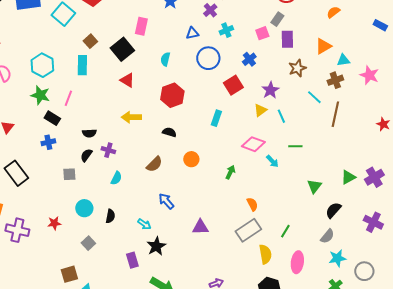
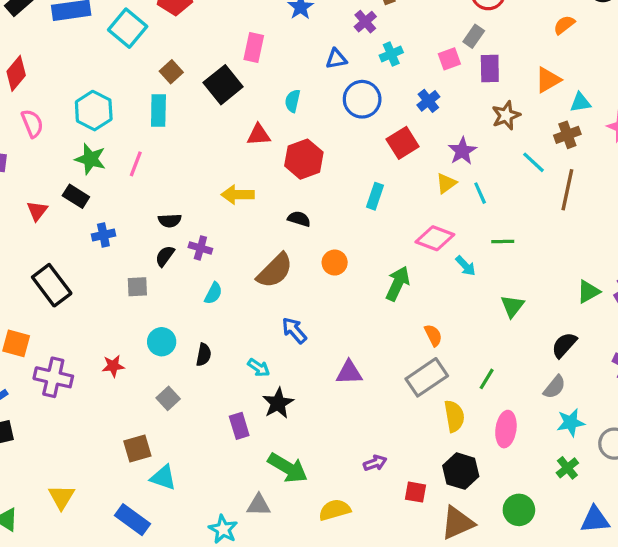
red triangle: (127, 80) -> (259, 135), moved, turned -35
black rectangle: (52, 118) -> (76, 196), moved
brown semicircle: (154, 164) -> (275, 271), size x1.4
green arrow: (230, 172) -> (398, 284), size x1.5
green triangle: (314, 186) -> (512, 306), moved

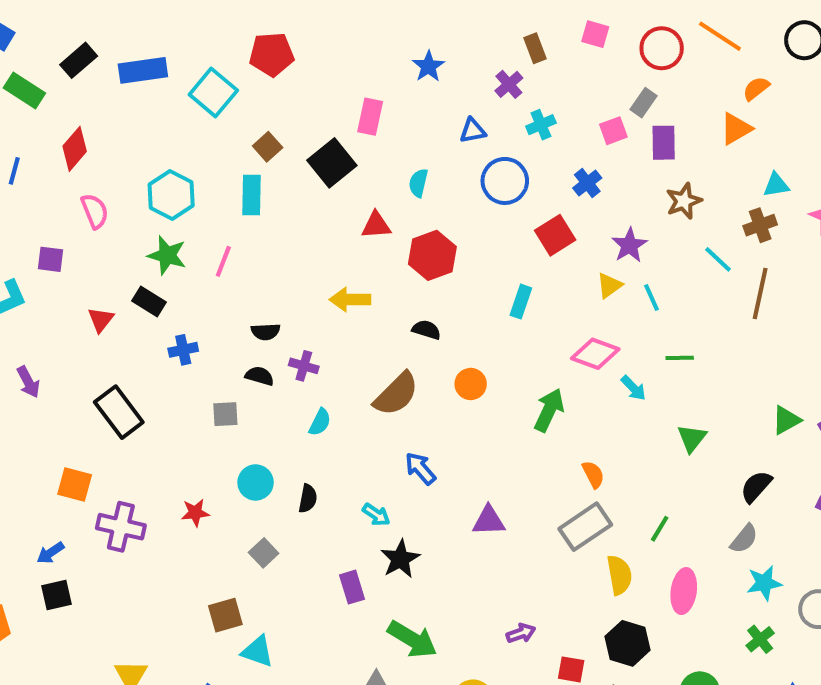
orange triangle: (548, 80) -> (736, 129), moved
black semicircle: (165, 256) -> (260, 376), turned 70

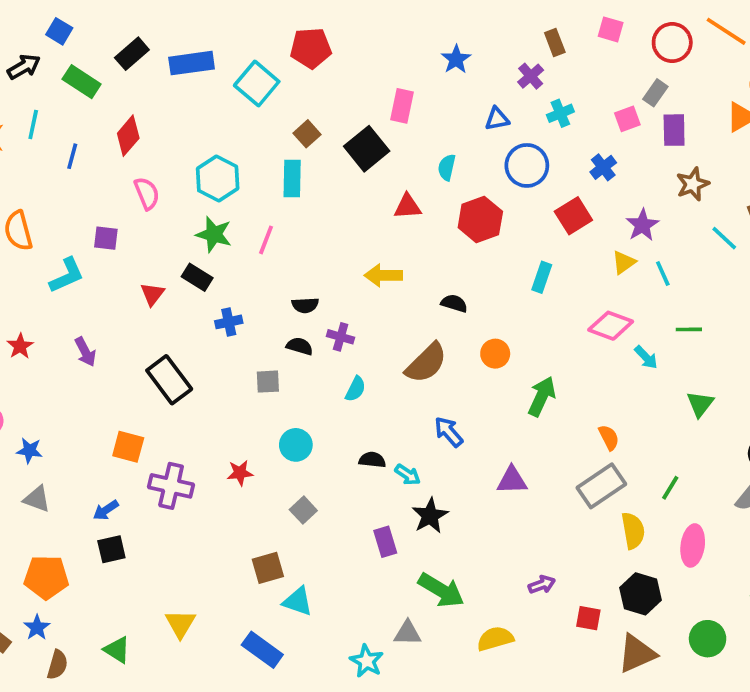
red hexagon: (432, 255) -> (480, 219), moved
green arrow: (549, 410) -> (542, 396), moved
black semicircle: (308, 499) -> (372, 460), moved, turned -95

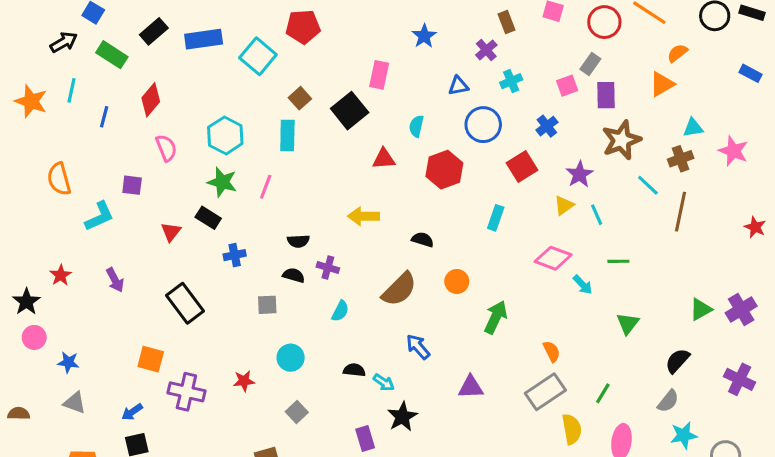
brown star: (693, 184) -> (621, 140), size x1.4

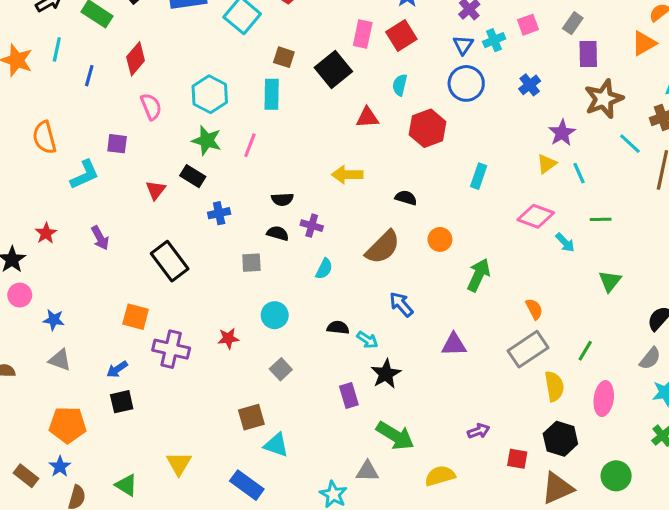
blue triangle: (458, 86) -> (463, 45), moved, turned -45
pink square: (567, 86) -> (528, 25), moved
brown square: (300, 98) -> (284, 57), turned -30
red square: (522, 167) -> (401, 36), moved

